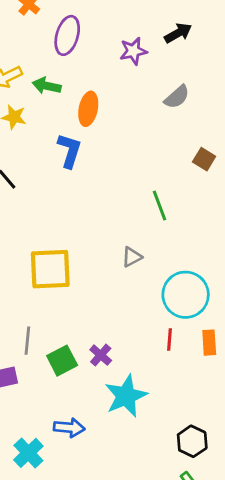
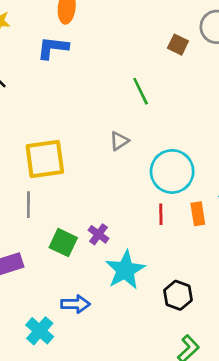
blue L-shape: (69, 151) -> (53, 48), turned -96
gray line: (27, 341) -> (28, 205), moved
green square: (62, 361) -> (63, 243), turned -32
black hexagon: (192, 441) -> (178, 295), moved

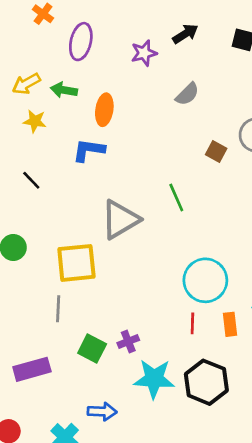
gray triangle: (119, 141) -> (120, 220), moved, size x2.0
purple cross: (99, 234) -> (128, 341), turned 30
cyan star: (125, 270) -> (154, 379), turned 30
black hexagon: (178, 295) -> (206, 382), moved, size x1.5

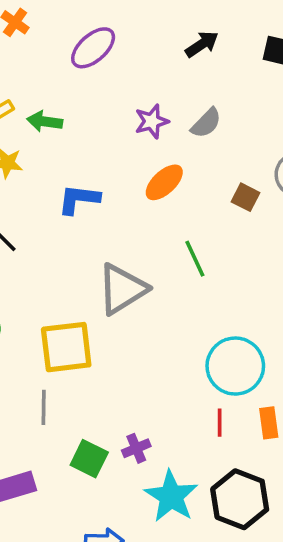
purple ellipse: (81, 42) -> (93, 48), moved, turned 36
purple star: (144, 53) -> (152, 121), moved
orange ellipse: (104, 110) -> (164, 182), moved, turned 40
cyan star: (154, 379) -> (171, 496), turned 30

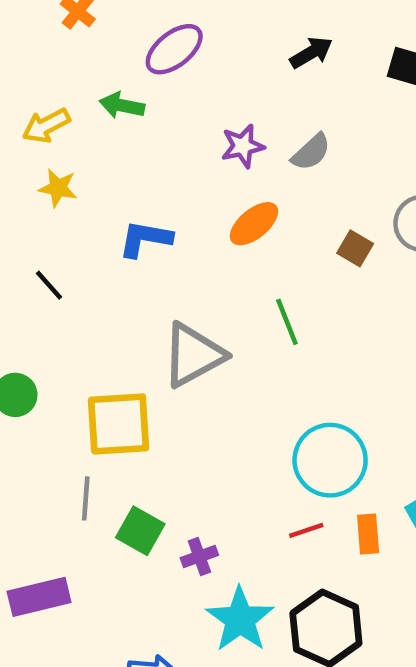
green arrow: (45, 121) -> (122, 105), moved
red line: (220, 423) -> (306, 530), turned 68
green square: (89, 459) -> (140, 531), moved

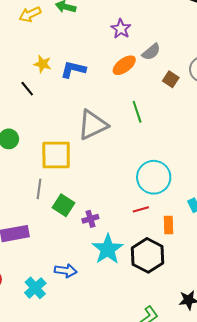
purple star: (243, 146) -> (121, 29), turned -30
gray semicircle: (311, 152) -> (151, 52), moved
yellow star: (58, 188) -> (43, 64), moved
orange rectangle: (368, 534) -> (169, 225), moved

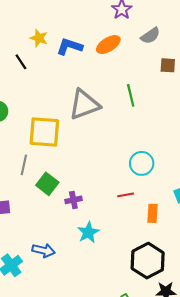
orange ellipse: (124, 65) -> (108, 45), moved
brown square: (171, 79) -> (168, 65), turned -35
cyan circle: (154, 177) -> (142, 163), size x0.7
cyan star: (108, 249) -> (88, 232), size x0.7
black hexagon: (148, 255) -> (148, 261), moved

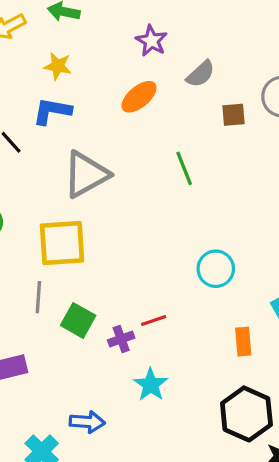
yellow star: (39, 38) -> (58, 66), moved
blue L-shape: (70, 47) -> (52, 111), moved
gray triangle: (84, 105) -> (86, 174), moved
red line: (126, 195) -> (154, 320), moved

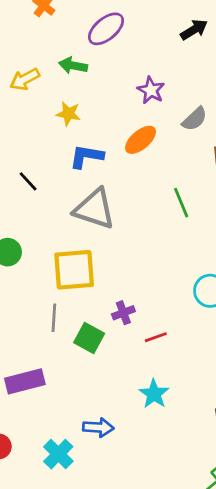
blue L-shape: (52, 111) -> (86, 156), moved
gray triangle: (86, 174) -> (95, 209), turned 48
purple cross: (121, 339) -> (123, 313), moved

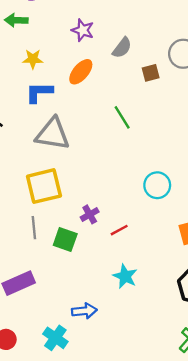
yellow star: (68, 114) -> (33, 59), moved

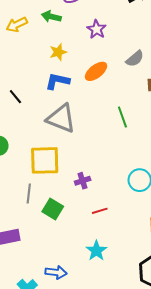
purple star: (83, 30) -> (97, 29), moved
yellow star: (33, 59) -> (58, 52), turned -30
purple cross: (90, 214) -> (83, 181), moved

